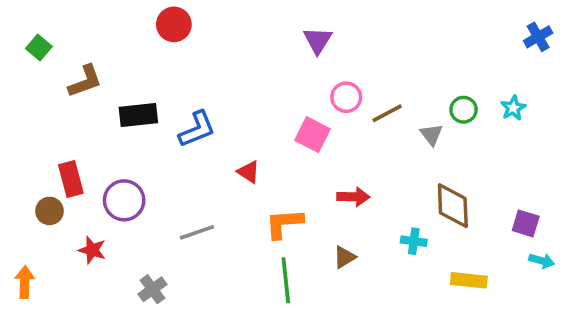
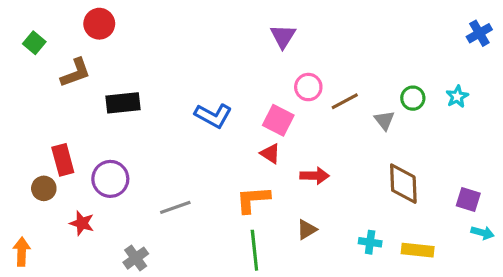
red circle: (174, 24) -> (99, 24), moved
blue L-shape: (197, 129) -> (213, 116), moved, turned 51
red triangle: (249, 172) -> (270, 154), moved
cyan cross: (414, 241) -> (370, 242), moved

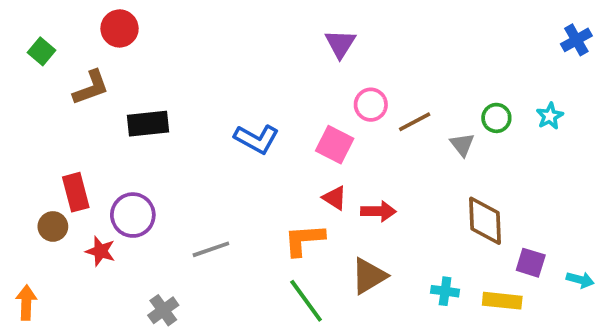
red triangle: (270, 154) -> (335, 198), moved
purple square: (468, 199) -> (531, 263), moved
red star: (82, 223) -> (100, 251), moved
brown triangle: (307, 230) -> (369, 276), size x1.5
green line: (254, 250) -> (306, 301), turned -30

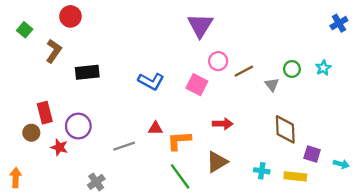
purple triangle: (340, 44) -> (200, 25), size x1.4
brown L-shape: (91, 88) -> (54, 51), turned -35
red triangle: (335, 198) -> (155, 128), moved, turned -32

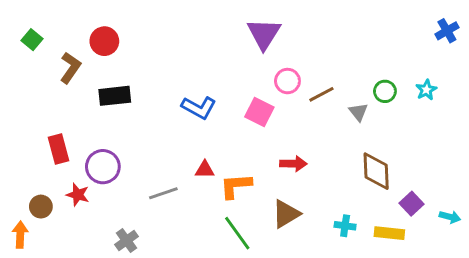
red circle: (70, 16) -> (104, 41), moved
brown circle: (31, 133) -> (41, 207), moved
purple square: (312, 154) -> (412, 204), turned 30

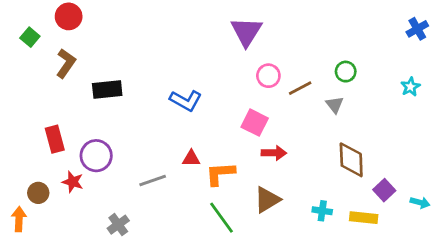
red circle: (104, 41) -> (69, 16), moved
cyan star: (426, 90) -> (410, 87), moved
green circle: (385, 91) -> (346, 72), moved
pink square: (259, 112) -> (255, 123), moved

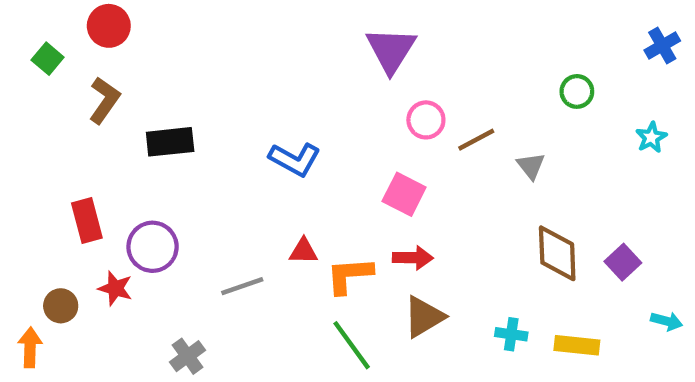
green circle: (346, 72) -> (577, 91), moved
red arrow: (274, 153) -> (413, 258), moved
purple square: (384, 190) -> (623, 262), moved

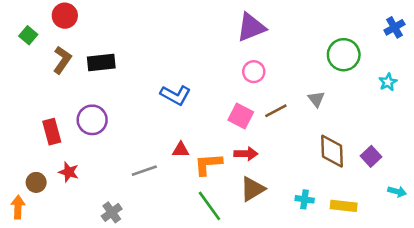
purple triangle: (391, 50) -> (251, 27), moved, turned 36
green circle: (577, 91) -> (344, 55), size x1.6
brown line: (476, 140) -> (276, 111), moved
black rectangle: (170, 142) -> (101, 63), moved
purple circle: (153, 247) -> (92, 120), moved

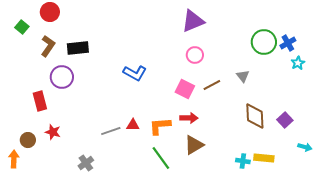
blue cross: (394, 27) -> (288, 43), moved
purple circle: (92, 120) -> (62, 77), moved
red triangle: (181, 150) -> (133, 125), moved
cyan cross: (305, 199) -> (243, 161), moved

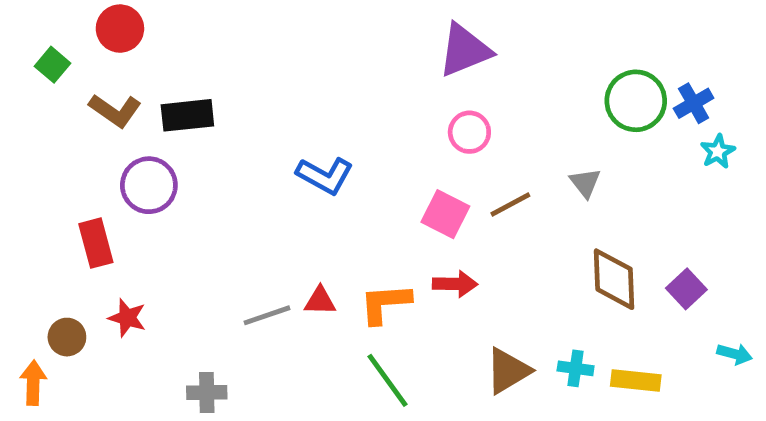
brown L-shape: (48, 46) -> (115, 110), turned 90
brown triangle: (194, 145) -> (508, 371), moved
cyan cross: (243, 161) -> (576, 368), moved
gray cross: (86, 163) -> (207, 392), turned 35

